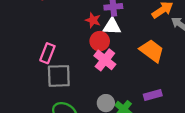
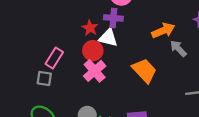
pink rectangle: (47, 53) -> (54, 58), moved
gray square: (59, 76) -> (44, 78), size x0.6

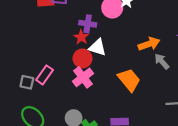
purple cross: (113, 18) -> (88, 24), moved
pink rectangle: (54, 58) -> (45, 75), moved
gray square: (44, 78) -> (27, 82), moved

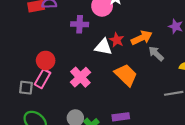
red star: (81, 37) -> (117, 40), moved
white triangle: (97, 47) -> (103, 47), moved
red circle: (82, 58) -> (46, 60), moved

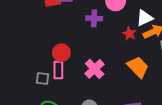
white triangle: (103, 47) -> (145, 18), moved, turned -36
pink rectangle: (43, 79) -> (58, 70), turned -30

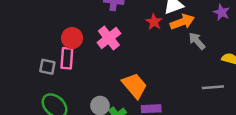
orange trapezoid: (138, 67) -> (135, 86), moved
pink cross: (95, 69) -> (109, 38), moved

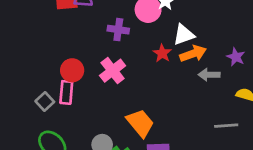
purple star: (222, 12) -> (236, 57), moved
gray arrow: (197, 41) -> (209, 75), turned -48
gray square: (47, 67) -> (45, 102), turned 35

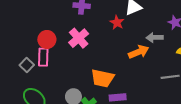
orange arrow: (193, 54) -> (139, 52), moved
orange trapezoid: (140, 123) -> (103, 78), turned 145

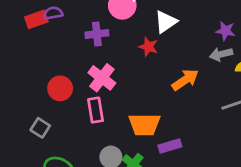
gray arrow: (155, 37) -> (221, 54), moved
pink rectangle: (43, 57) -> (96, 110), moved

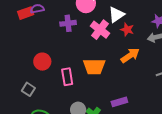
red star: (148, 47) -> (127, 30), moved
pink cross: (102, 78) -> (100, 30), moved
orange trapezoid: (144, 125) -> (94, 67), moved

